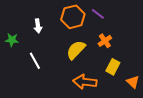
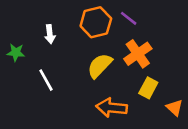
orange cross: (105, 41) -> (138, 54), size x1.5

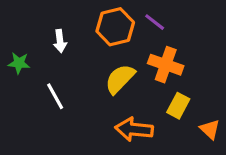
orange cross: (138, 54) -> (166, 65), turned -36

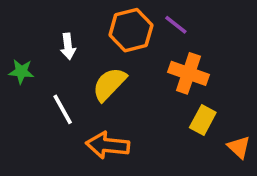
yellow semicircle: (120, 79) -> (109, 84), moved
orange arrow: (134, 129) -> (108, 145), moved

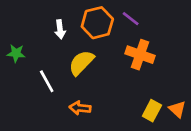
white arrow: (68, 46) -> (60, 29), moved
yellow rectangle: (203, 120) -> (152, 111), moved
orange arrow: (108, 145) -> (80, 108), size x0.7

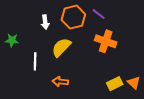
white line: (47, 81) -> (35, 61), turned 30
yellow rectangle: (152, 111) -> (115, 84), turned 35

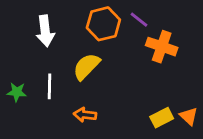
white arrow: (45, 22) -> (45, 31), moved, size x1.5
green star: (12, 40) -> (17, 92), moved
orange cross: (106, 41) -> (162, 47), moved

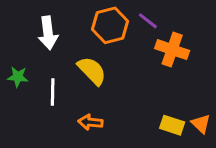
yellow semicircle: (86, 66) -> (92, 71), turned 92
green star: (17, 92) -> (18, 77), moved
yellow rectangle: (162, 118) -> (172, 125), turned 45

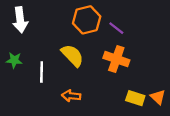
purple line: (148, 21) -> (116, 28), moved
white arrow: (48, 33) -> (20, 20), moved
orange cross: (172, 50) -> (116, 59), moved

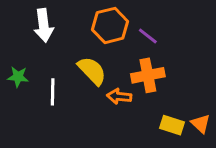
white arrow: (20, 20) -> (44, 25), moved
orange cross: (116, 59) -> (148, 75), turned -30
orange arrow: (71, 96) -> (119, 96), moved

